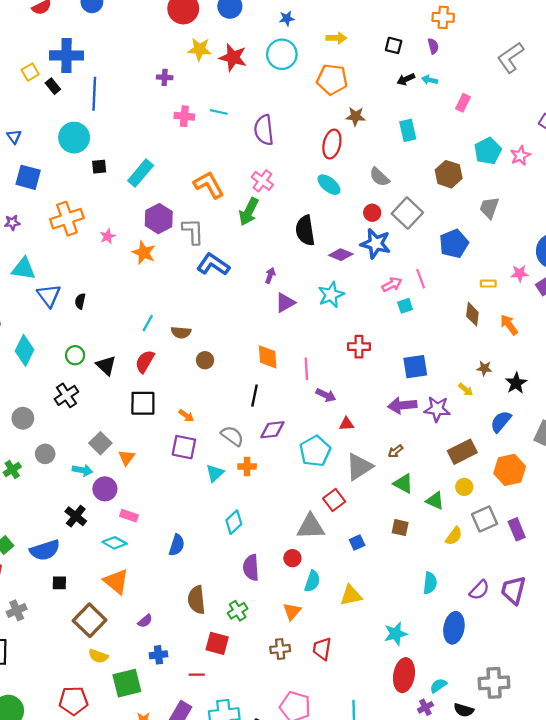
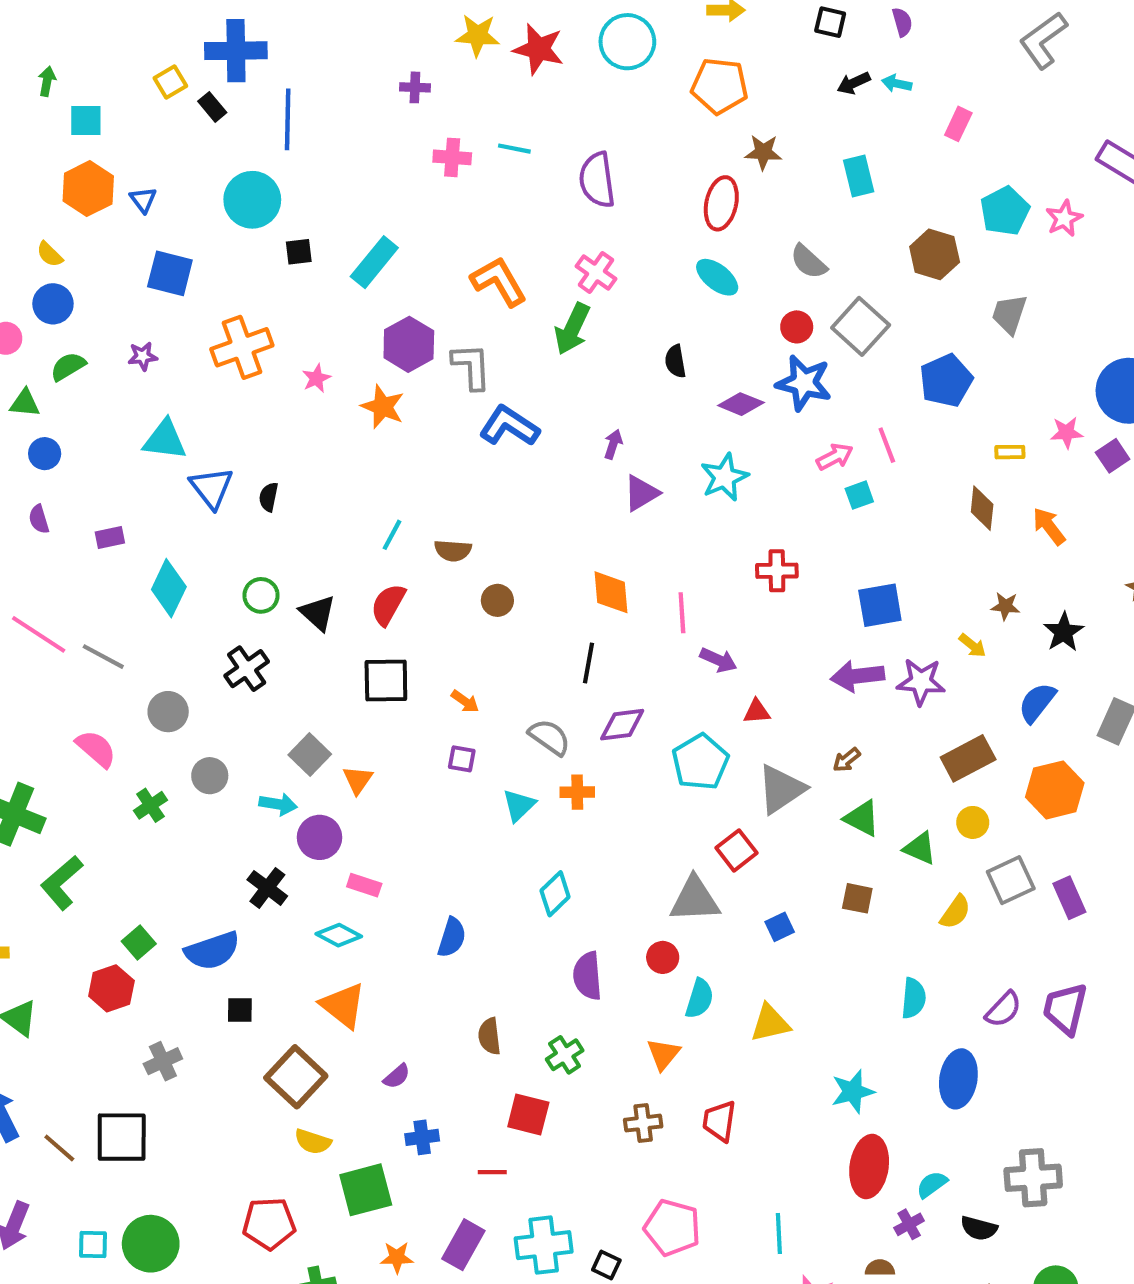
black semicircle: (305, 230) -> (675, 361), size x0.6
purple square: (184, 447) -> (462, 759), size x0.6
brown semicircle: (196, 600) -> (489, 1036), size x0.7

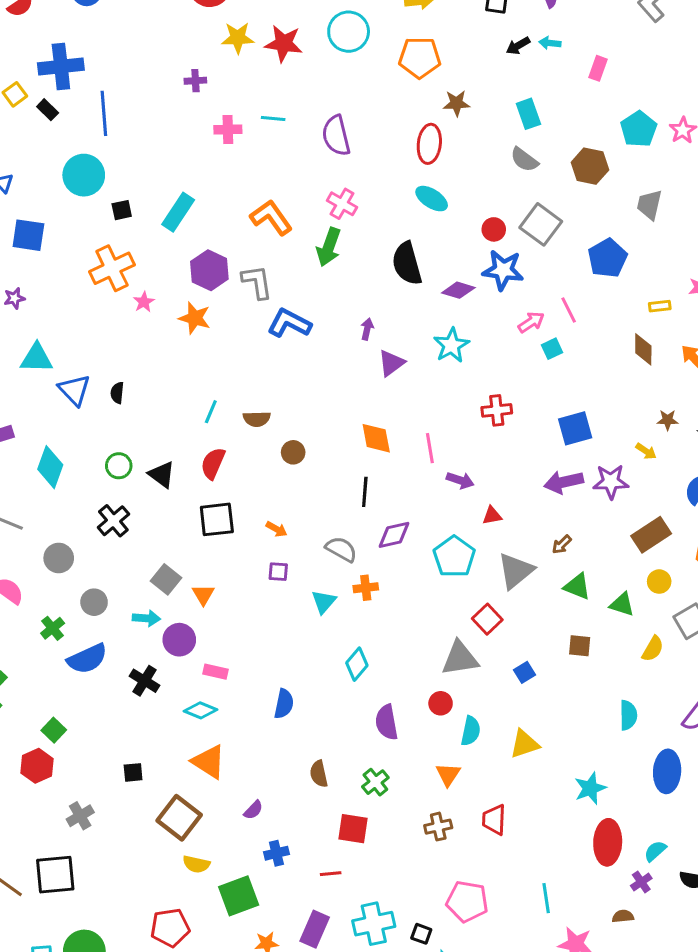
gray semicircle: (809, 262) -> (524, 160), moved
orange cross: (242, 347) -> (112, 268), moved
black semicircle: (675, 361) -> (407, 263), size x1.8
blue semicircle: (212, 951) -> (87, 659), moved

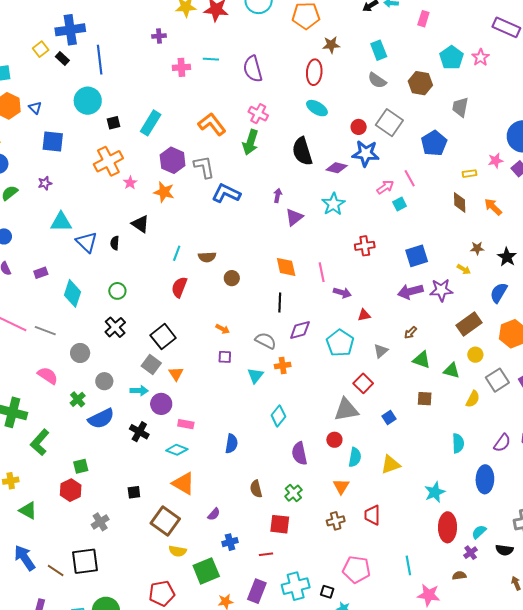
black triangle: (162, 475) -> (140, 224), moved
black square: (217, 519) -> (163, 337), moved, turned -30
gray triangle: (516, 571) -> (381, 351), size x0.6
green square: (54, 730) -> (81, 466), turned 35

